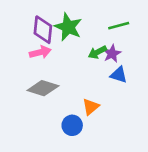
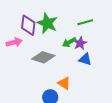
pink arrow: (40, 52) -> (14, 42), moved
gray diamond: (43, 88) -> (43, 57), moved
orange triangle: (91, 107) -> (64, 83), turned -48

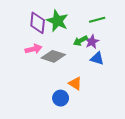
pink arrow: (14, 42) -> (33, 49), moved

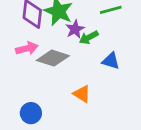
purple star: (92, 42) -> (75, 29), moved
blue circle: (61, 98) -> (31, 113), moved

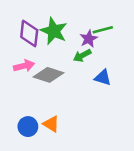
purple star: (75, 29) -> (89, 39), moved
orange triangle: (82, 94) -> (51, 124), moved

